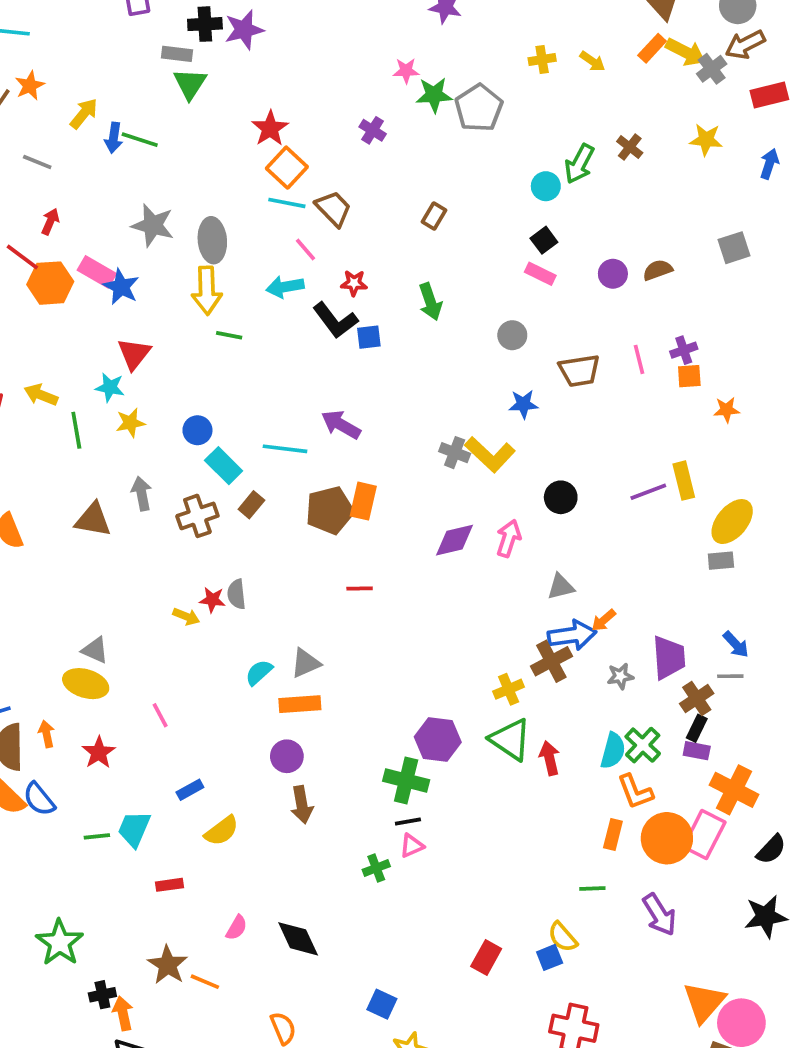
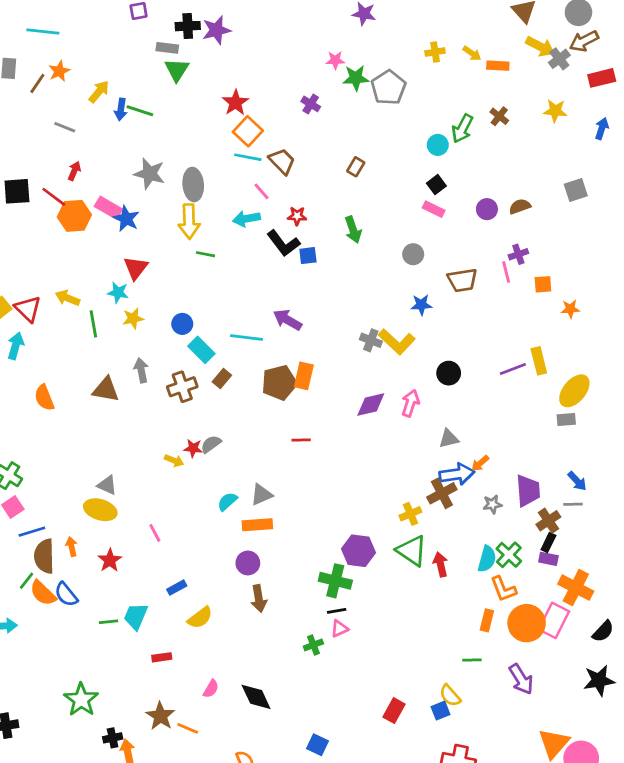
orange rectangle: (652, 48) -> (498, 66), moved, turned 50
purple cross: (684, 350) -> (518, 254), moved
gray semicircle: (237, 594) -> (211, 444), turned 60

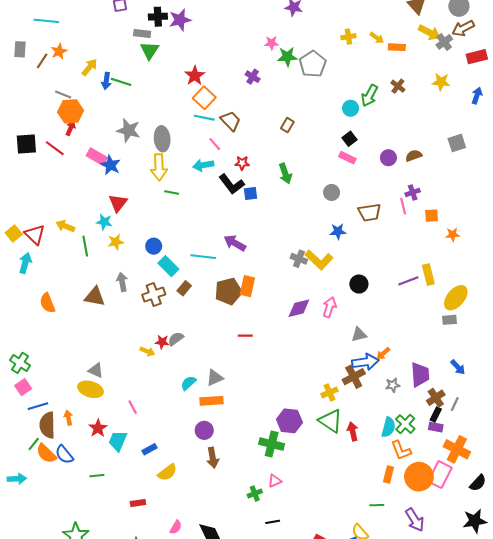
orange hexagon: (74, 216) -> (71, 111), moved
gray line: (573, 504) -> (455, 404), moved, turned -64
black line: (337, 611) -> (273, 522), moved
cyan trapezoid: (136, 616) -> (118, 441), moved

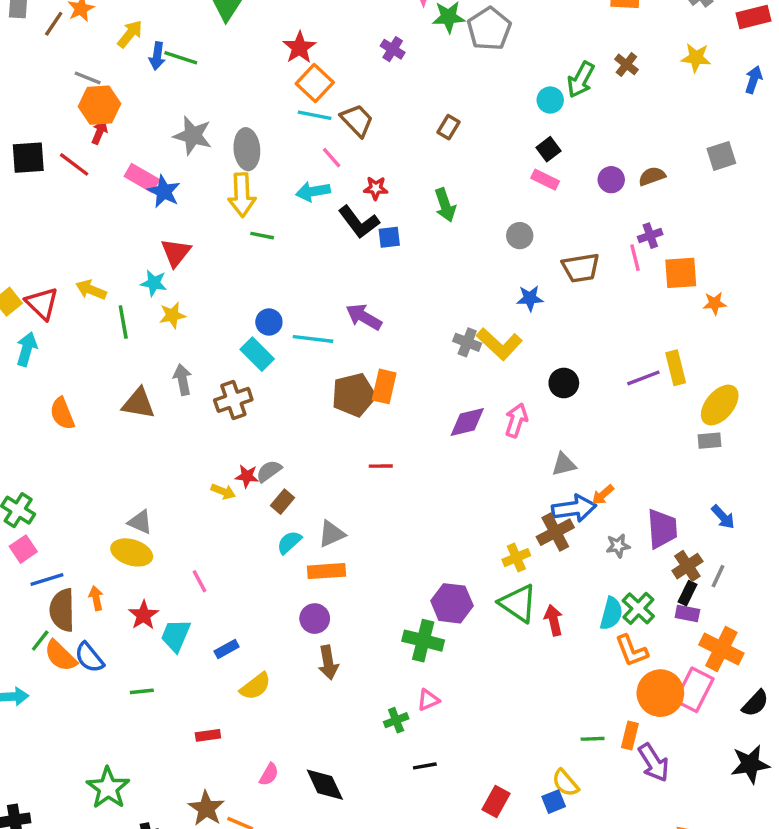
orange square: (432, 216) -> (681, 273), size x1.5
blue circle: (154, 246) -> (269, 322), moved
brown rectangle: (184, 288) -> (282, 502), moved
orange rectangle: (388, 475) -> (630, 735), moved

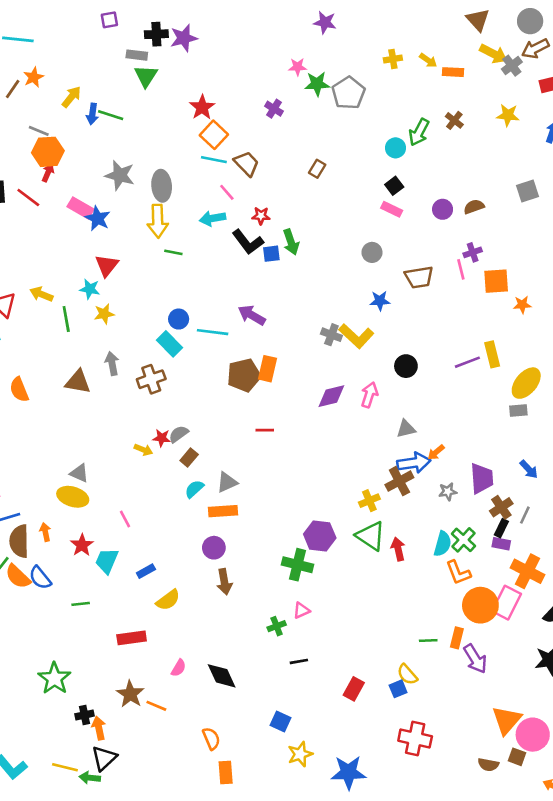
green arrow: (445, 205) -> (291, 242), moved
red rectangle: (208, 735) -> (132, 638), size x1.5

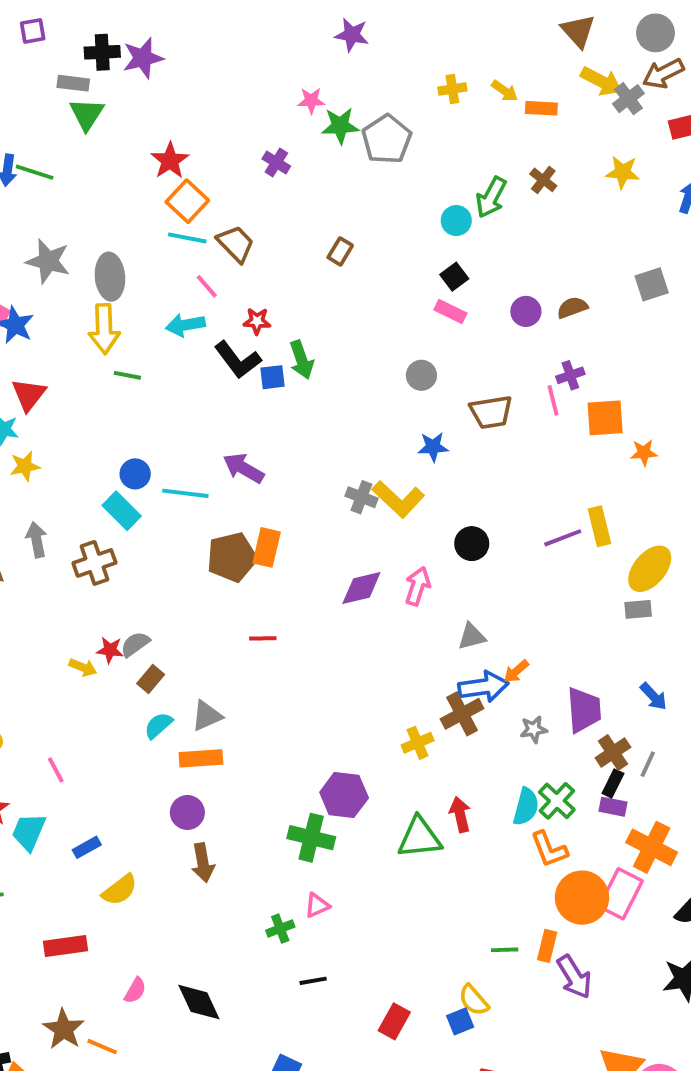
green triangle: (371, 536) -> (419, 838), moved, turned -40

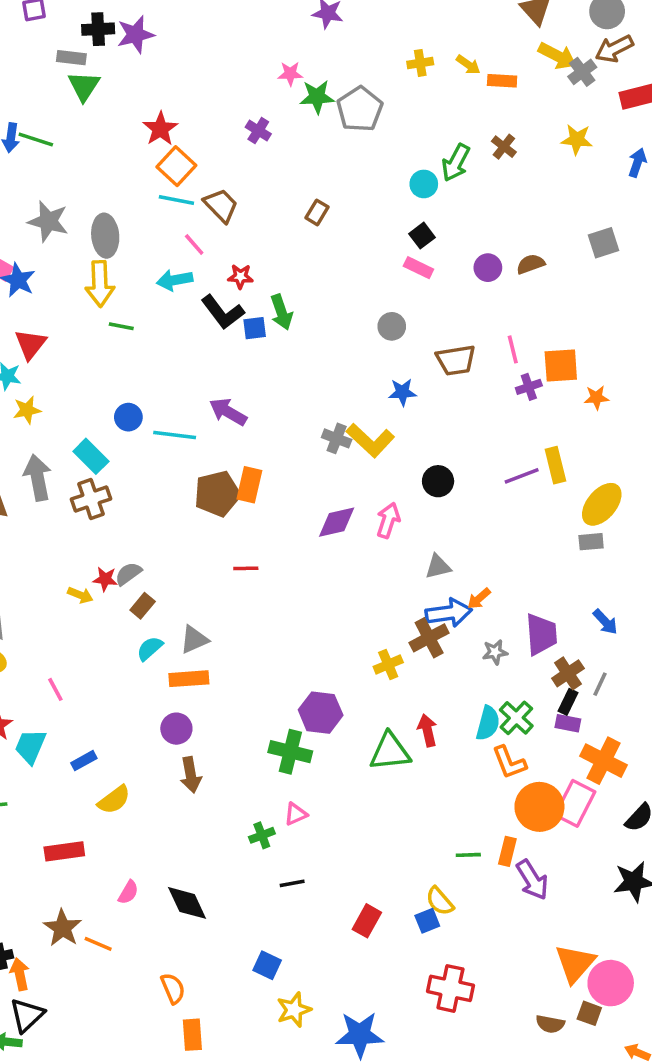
purple cross: (570, 375) -> (529, 387), moved
cyan rectangle: (122, 511) -> (91, 456), moved
gray arrow: (36, 540) -> (38, 478), size x1.4

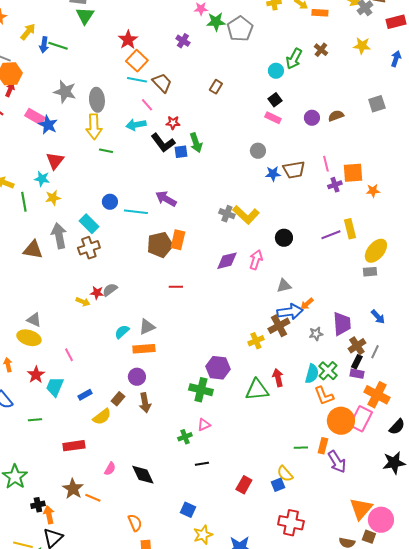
blue star: (402, 392) -> (273, 174), moved
brown rectangle: (143, 606) -> (118, 399), moved

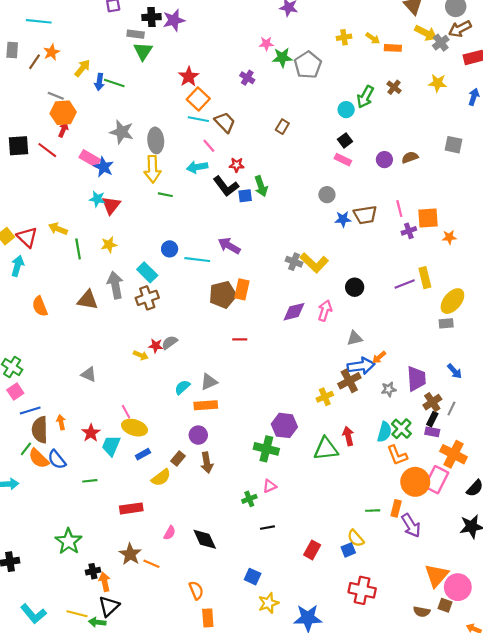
gray square: (377, 104) -> (454, 145), turned 30
cyan star: (42, 179) -> (97, 199), moved
yellow ellipse: (29, 338) -> (134, 428), moved

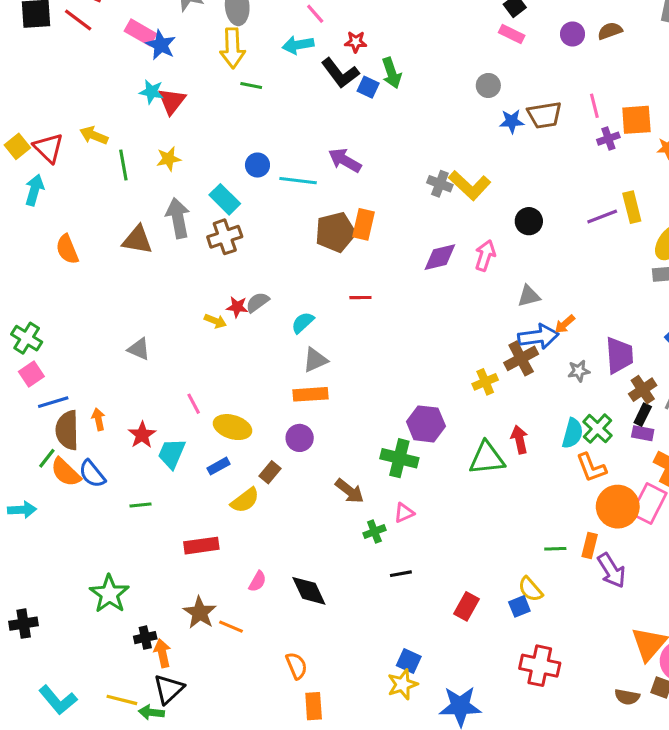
blue square: (245, 196) -> (368, 87), turned 32
cyan semicircle: (182, 387) -> (303, 323), moved
yellow ellipse: (134, 428) -> (233, 427), moved
brown arrow: (207, 463) -> (349, 491), moved, turned -42
blue square: (253, 577) -> (409, 661), moved

